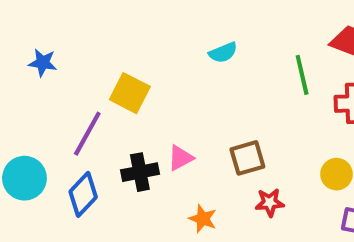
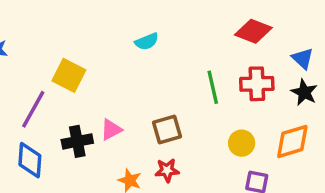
green line: (302, 75) -> (213, 87), moved
blue diamond: (83, 194) -> (30, 160), turned -39
red star: (270, 202) -> (167, 170), moved

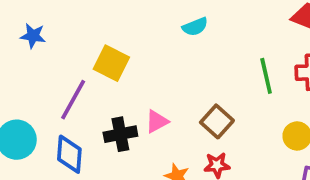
brown square: (167, 130) -> (217, 121), turned -32

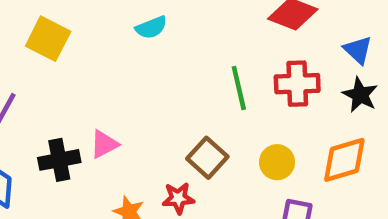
yellow square: (111, 63) -> (48, 39), moved
brown square: (217, 121) -> (207, 158), moved

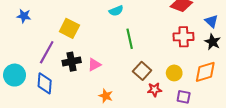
yellow square: (48, 39) -> (69, 28), moved
green line: (239, 88) -> (130, 39), moved
black cross: (59, 160) -> (72, 62), moved
red star: (178, 198) -> (154, 90), moved

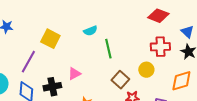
cyan semicircle: (116, 11) -> (90, 31), moved
black cross: (72, 62) -> (52, 87), moved
yellow circle: (174, 73) -> (146, 70), moved

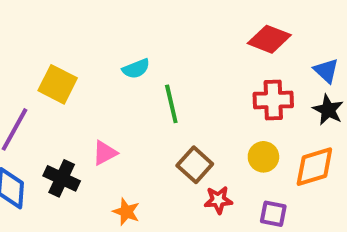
yellow circle: (146, 70) -> (263, 157), moved
black cross: (52, 87) -> (62, 178), turned 36

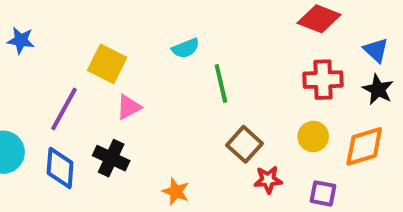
pink triangle: (105, 153) -> (129, 107), moved

